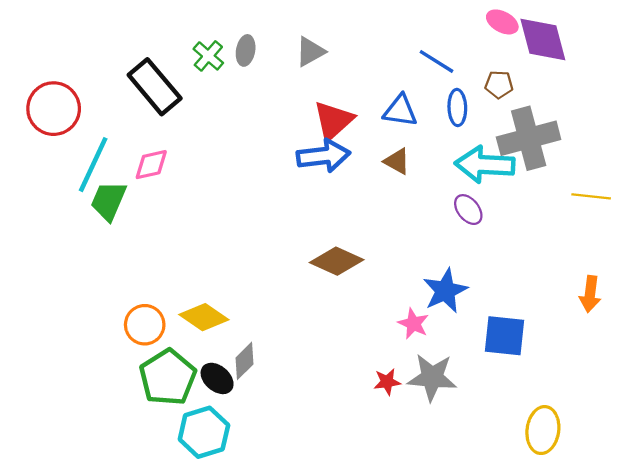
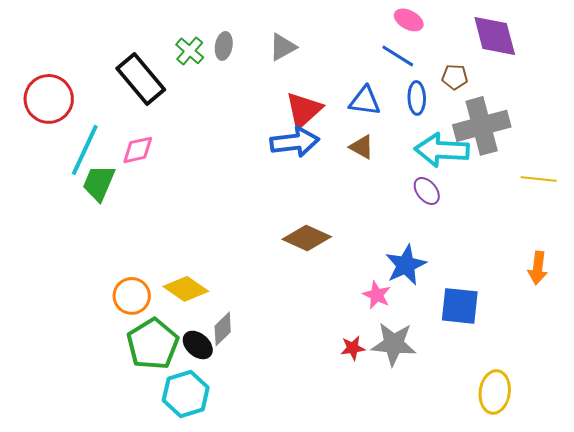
pink ellipse: (502, 22) -> (409, 20), moved

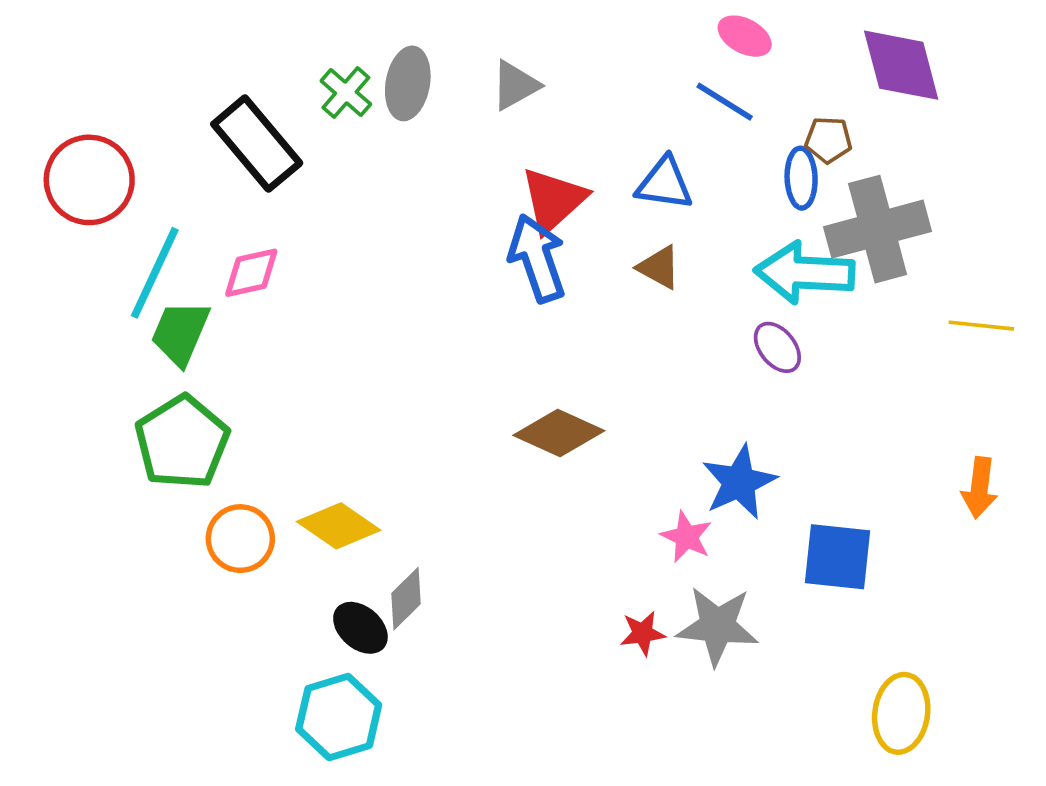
gray ellipse: (224, 46) -> (408, 83), size x1.4
blue ellipse: (417, 98) -> (801, 178), moved
blue arrow: (295, 142) -> (537, 258), turned -102
green pentagon: (153, 344) -> (182, 442), moved

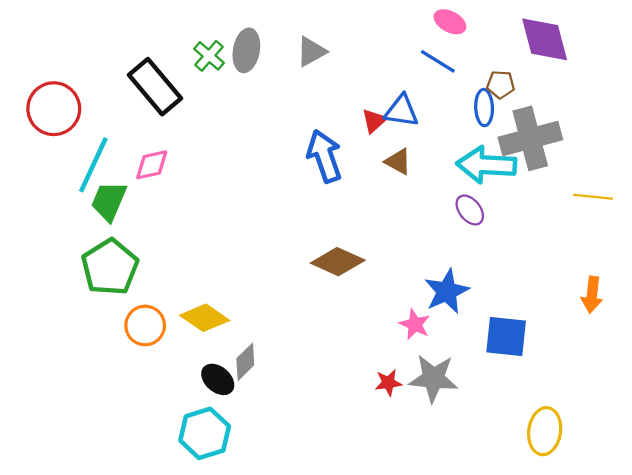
red triangle: (553, 200) -> (374, 121), moved, size x0.6

